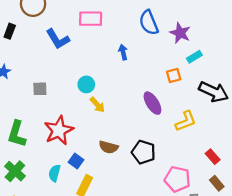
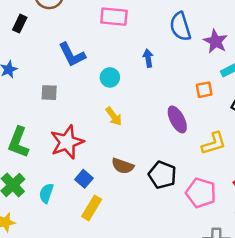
blue L-shape: (58, 39) -> (72, 55), moved
cyan circle: (86, 84) -> (110, 77), moved
cyan semicircle: (54, 173) -> (46, 193), moved
pink pentagon: (177, 179) -> (201, 193), moved

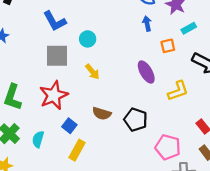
blue arrow: (148, 58) -> (147, 24), moved
gray square: (49, 93) -> (57, 56), moved, size x1.6
pink pentagon: (201, 193) -> (168, 147), moved

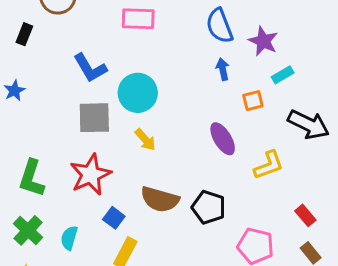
cyan circle: (88, 39) -> (138, 93), size x1.6
brown semicircle: (102, 113) -> (160, 199), size x1.4

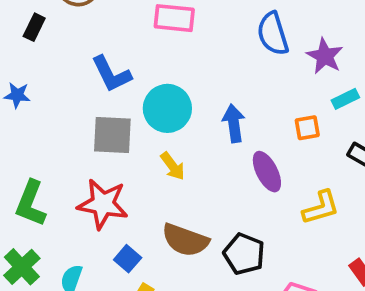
blue arrow: (223, 69) -> (234, 123), moved, size x1.4
blue star: (14, 91) -> (17, 95), turned 30
red star: (90, 175) -> (103, 204), turned 30

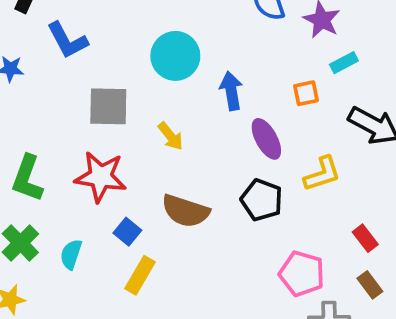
blue L-shape: (111, 74) -> (67, 40), moved
cyan circle: (167, 108) -> (175, 56), moved
black pentagon: (244, 254) -> (262, 200), moved

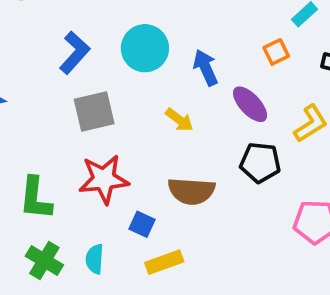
blue L-shape: (67, 40) -> (75, 53), moved, turned -96
yellow arrow: (170, 136) -> (179, 120), moved
yellow rectangle: (140, 275) -> (164, 262), turned 54

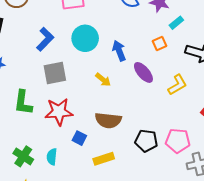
black pentagon: (260, 163) -> (146, 141), moved
green L-shape: (36, 198) -> (23, 103), moved
yellow rectangle: (164, 262) -> (104, 159), moved

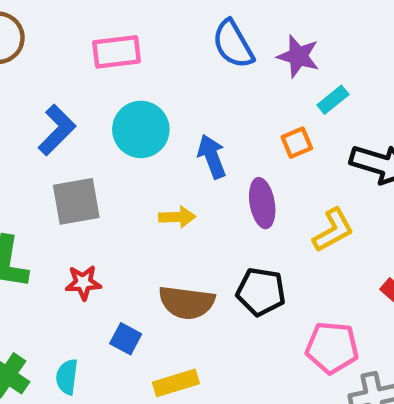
purple ellipse: (143, 72) -> (262, 203), turned 30
yellow arrow: (103, 80) -> (177, 217), turned -42
red star: (59, 112) -> (83, 283), size x0.6
black pentagon: (146, 141) -> (261, 292), moved

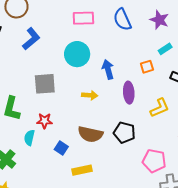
pink rectangle: (117, 52) -> (83, 18), moved
purple star: (298, 56) -> (159, 20), moved
blue L-shape: (57, 130) -> (31, 39), moved
cyan semicircle: (67, 377) -> (29, 138), moved

